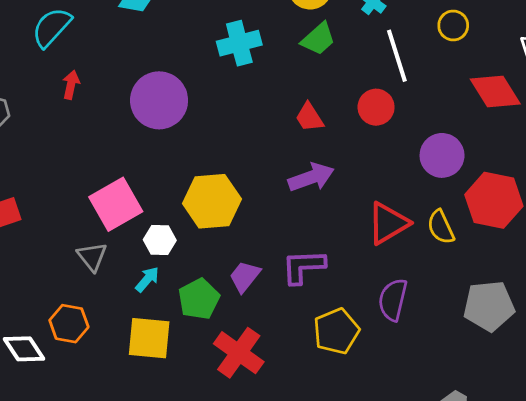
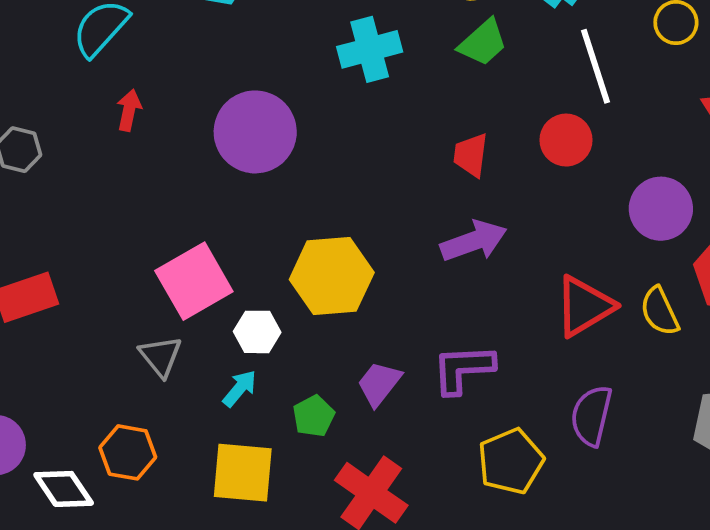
red trapezoid: (309, 117) -> (471, 155), turned 40
green pentagon: (199, 299) -> (314, 416), size x0.7

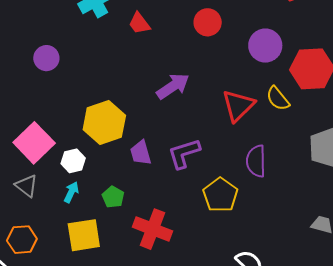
purple circle: (255, 132) -> (46, 58), size x0.6
red trapezoid: (471, 155) -> (139, 23), moved, turned -30
purple trapezoid: (379, 384) -> (141, 153), moved, turned -40

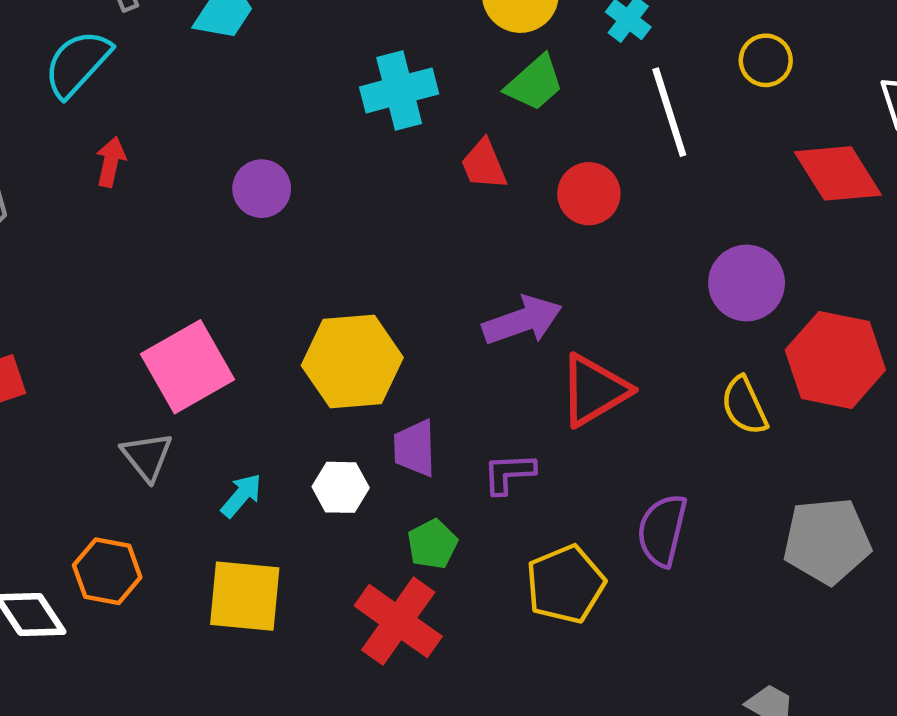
red circle: (208, 22) -> (589, 194), moved
red triangle: (238, 106) -> (594, 390), moved
purple L-shape: (184, 153) -> (509, 473), size x0.7
white hexagon: (73, 161) -> (341, 487), moved
green pentagon: (113, 197) -> (432, 544), moved

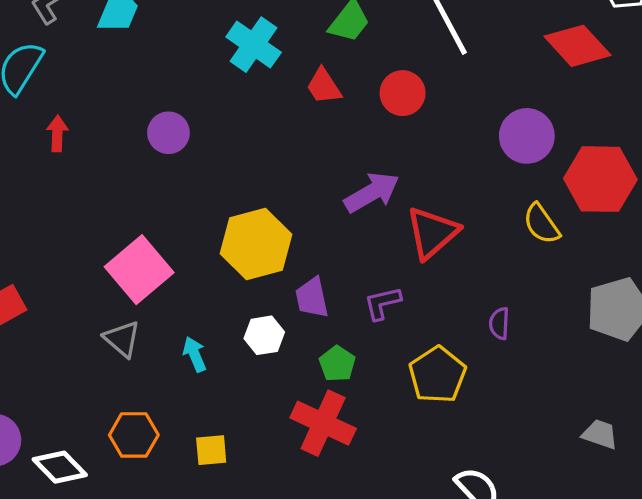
cyan cross: (399, 90) -> (254, 45), turned -30
cyan arrow: (241, 495) -> (195, 354), turned -52
purple semicircle: (662, 530) -> (499, 323), size x0.6
orange hexagon: (107, 571) -> (134, 435), moved
yellow square: (245, 596) -> (211, 450), moved, size x0.6

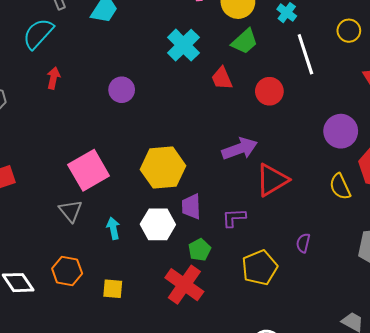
white hexagon: (264, 335) -> (158, 224), size x1.4

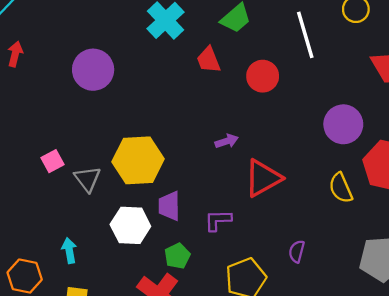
purple circle: (122, 90) -> (93, 70), size x1.4
purple arrow: (240, 149) -> (227, 141), size x0.6
pink square: (89, 170) -> (53, 161), size x0.5
gray triangle: (70, 211) -> (87, 179), moved
cyan arrow: (113, 228) -> (69, 251), moved

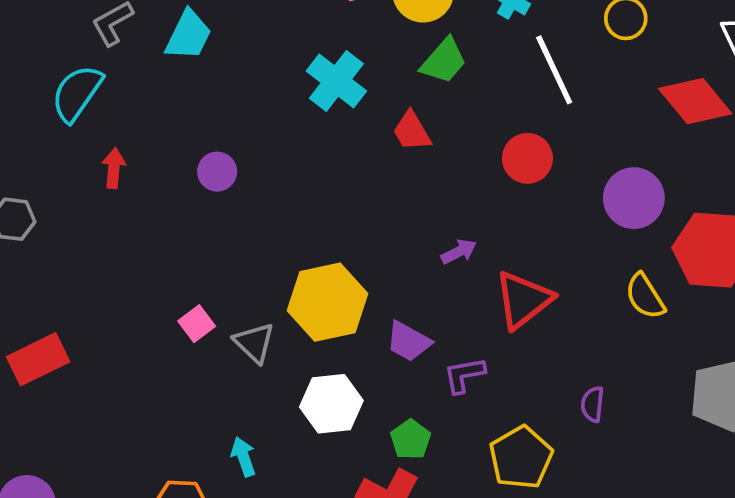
purple circle: (93, 70) -> (217, 172), moved, size x0.6
red circle: (263, 76) -> (527, 158), moved
purple trapezoid: (169, 206) -> (408, 341), moved, turned -52

